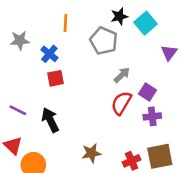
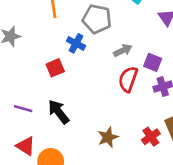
blue cross: (49, 54) -> (76, 43), moved
gray arrow: (122, 75) -> (123, 50), turned 30

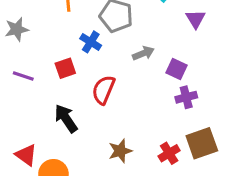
red semicircle: (128, 79) -> (103, 90), moved
purple line: (23, 109) -> (23, 76), moved

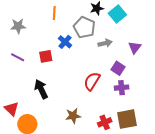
purple triangle: (196, 19) -> (135, 48), moved
gray arrow: (143, 53) -> (105, 43), moved
red semicircle: (103, 90) -> (92, 81), moved

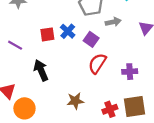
blue cross: (65, 42) -> (68, 31), moved
purple line: (18, 57) -> (15, 45), moved
purple square: (118, 68) -> (91, 39), moved

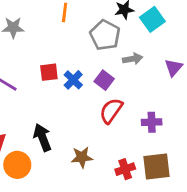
blue cross: (68, 31) -> (73, 80), moved
black arrow: (41, 70) -> (42, 137), moved

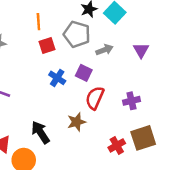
red square: (49, 72) -> (47, 46), moved
brown star: (82, 157) -> (77, 122), moved

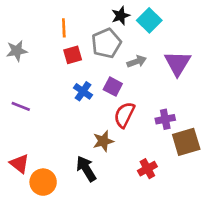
gray pentagon: (77, 34) -> (106, 43), turned 30
purple triangle: (141, 50) -> (177, 63), size x1.5
black arrow: (41, 132) -> (86, 169), moved
brown square: (143, 138) -> (186, 142), moved

